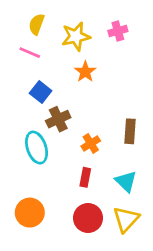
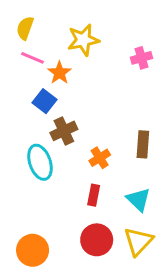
yellow semicircle: (37, 24) -> (25, 28), moved
pink cross: (118, 31) -> (141, 58), moved
orange star: (85, 72) -> (59, 73), moved
orange circle: (30, 213) -> (33, 250), moved

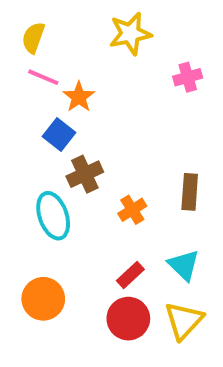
yellow star: (83, 40) -> (130, 34), moved
red rectangle: (94, 195) -> (130, 275), moved, turned 36
orange circle: (33, 250) -> (43, 299), moved

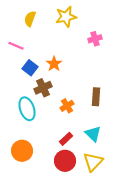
yellow semicircle: (33, 38) -> (30, 19), moved
pink line: (43, 77) -> (16, 46), moved
orange star: (79, 97) -> (54, 64), moved

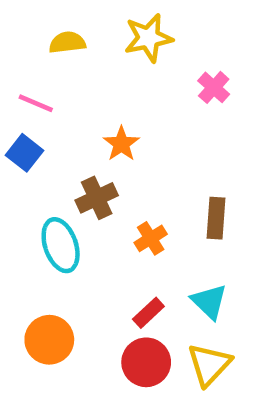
yellow semicircle: (30, 19) -> (67, 42), turned 63
pink cross: (95, 39) -> (214, 87), turned -32
blue square: (30, 68) -> (25, 153), moved

